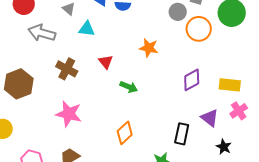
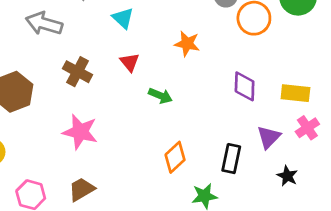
cyan triangle: (87, 29) -> (123, 18), moved, turned 36
purple diamond: (192, 80) -> (245, 86), turned -60
purple triangle: (210, 118) -> (269, 137), turned 36
orange diamond: (125, 133) -> (175, 157), moved

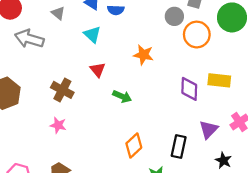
brown cross: (77, 72) -> (62, 90), moved
yellow rectangle: (295, 93) -> (219, 80), moved
pink star: (80, 132) -> (58, 125), size x0.6

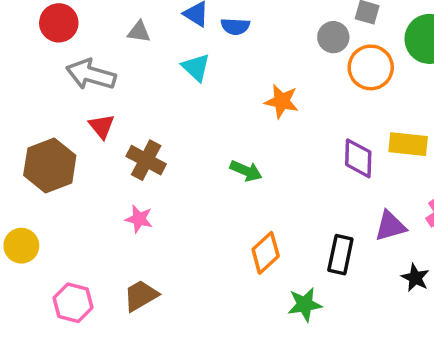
gray triangle: (58, 13) -> (139, 32), turned -32
red triangle: (98, 70) -> (102, 126), moved
purple triangle: (209, 129) -> (390, 226), turned 30

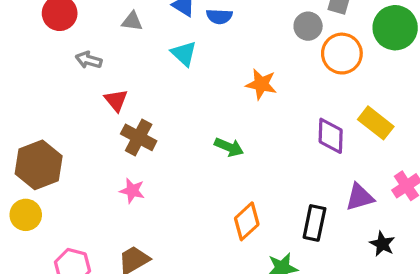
gray arrow: (91, 75) -> (89, 60), size x0.6
red triangle: (102, 126) -> (116, 100), moved
yellow rectangle: (408, 144) -> (376, 123), turned 32
brown hexagon: (50, 165) -> (39, 165), moved

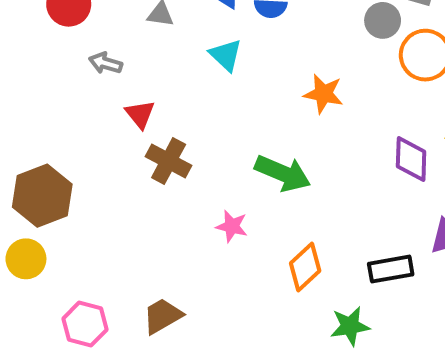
green arrow: (229, 147) -> (283, 173), size x1.5
pink star: (132, 191) -> (232, 226), moved
black rectangle: (314, 223) -> (391, 269), turned 68

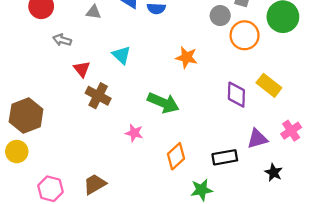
cyan triangle: (226, 55) -> (121, 55), moved

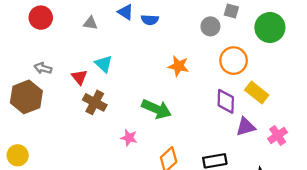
orange circle: (245, 35) -> (234, 61), moved
gray arrow: (62, 40) -> (43, 68), moved
cyan triangle: (121, 55) -> (104, 64), moved
brown hexagon: (26, 115) -> (26, 97), moved
purple triangle: (257, 139) -> (246, 127), moved

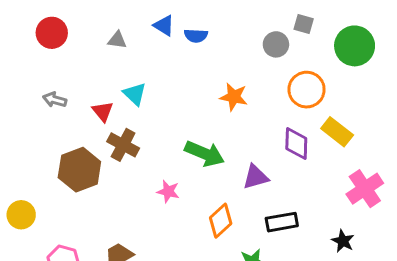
brown hexagon: (26, 97) -> (79, 170), moved
purple triangle: (246, 127) -> (256, 177), moved
pink cross: (278, 135) -> (365, 189), size x1.4

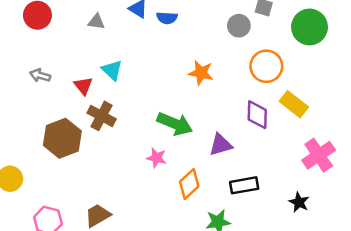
pink star: (168, 191) -> (156, 158), moved

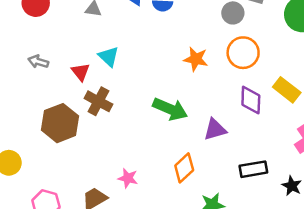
orange circle: (266, 66) -> (243, 53), moved
pink star: (156, 158) -> (128, 178), moved
black rectangle: (244, 185) -> (253, 169), moved

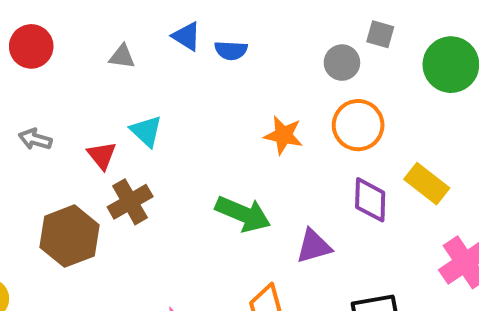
brown cross: (98, 101) -> (130, 202), turned 32

